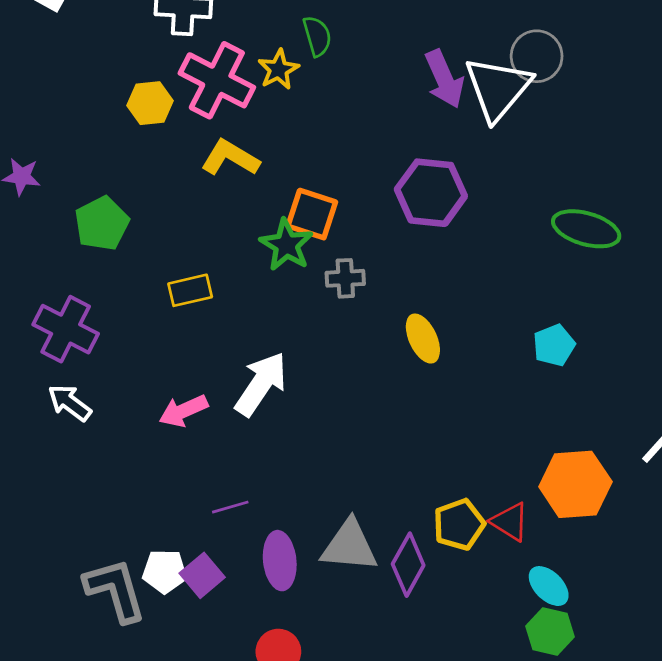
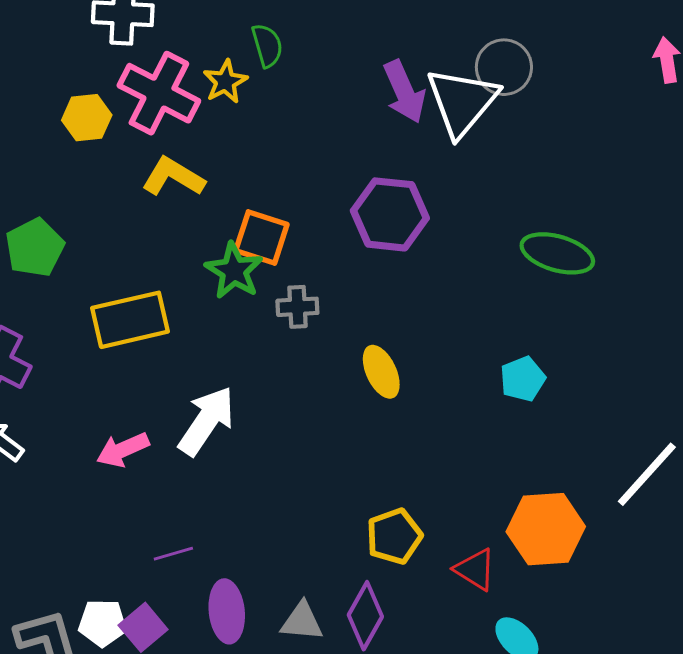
yellow rectangle: (190, 290) -> (130, 320), size x1.6
yellow pentagon: (459, 524) -> (394, 536), moved
gray triangle: (349, 546) -> (302, 621), moved, size x0.7

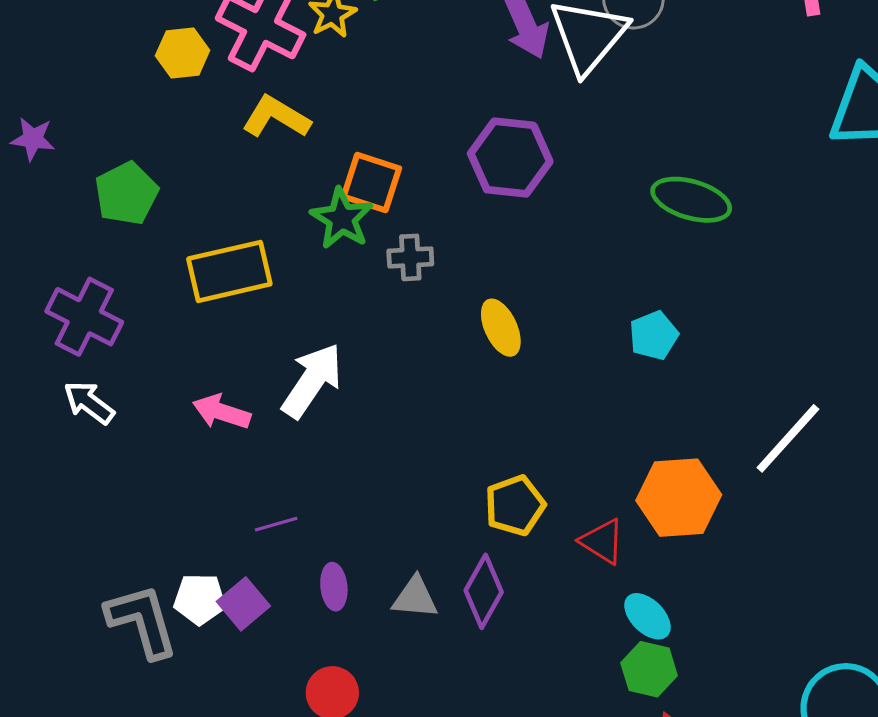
pink arrow: (123, 450) -> (222, 412), turned 42
purple ellipse: (227, 611) -> (334, 587), size x0.7

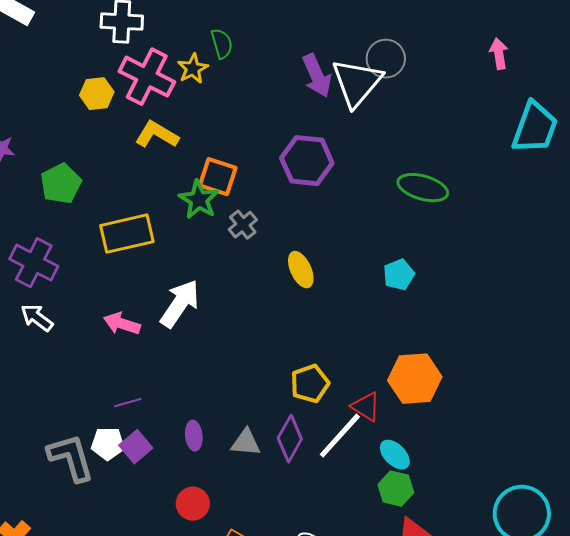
gray cross: (410, 257) -> (243, 225), turned -36
white line: (788, 438) -> (340, 436), moved
purple line: (276, 524) -> (128, 403), moved

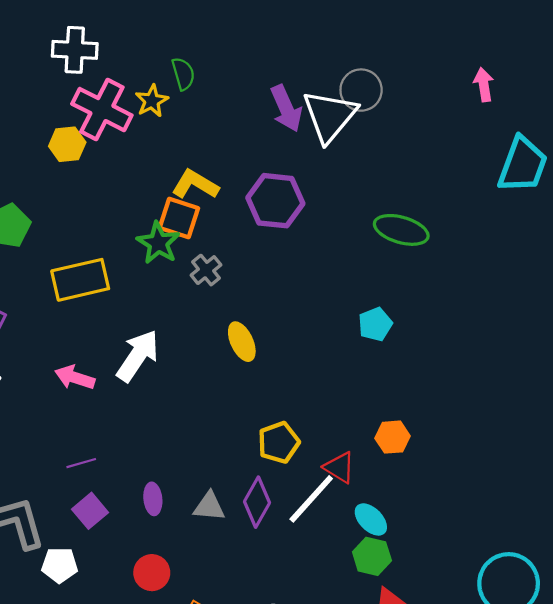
yellow hexagon: (97, 94) -> (67, 144), moved
yellow L-shape: (157, 135) -> (195, 184), moved
yellow ellipse: (301, 270) -> (242, 342), moved
orange hexagon: (415, 379) -> (393, 437), size x0.6
white pentagon: (108, 444) -> (60, 565), moved

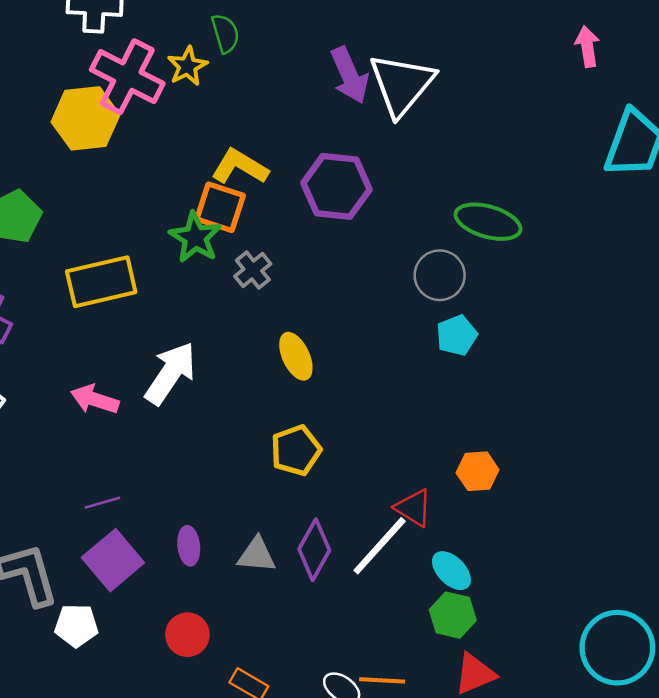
gray circle: (361, 90) -> (440, 275), moved
yellow hexagon: (67, 144) -> (85, 118), size x1.5
yellow pentagon: (279, 442) -> (296, 450), moved
purple square: (90, 511) -> (113, 560), size x1.4

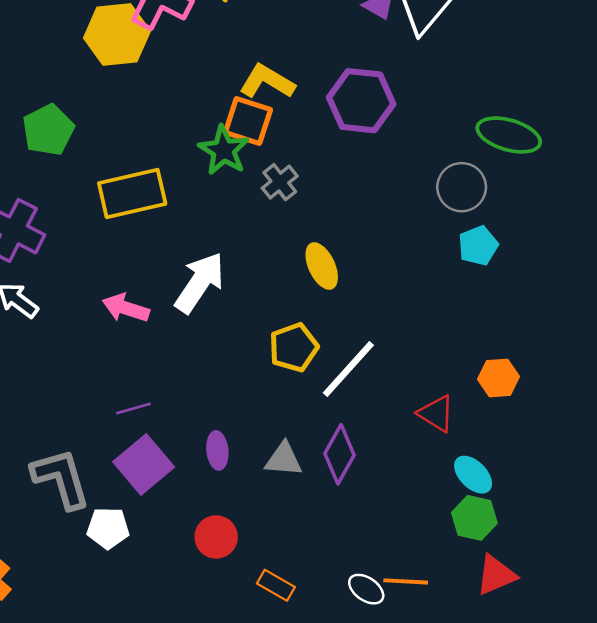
yellow pentagon: (296, 450) -> (294, 347), moved
white line: (380, 546) -> (348, 369), moved

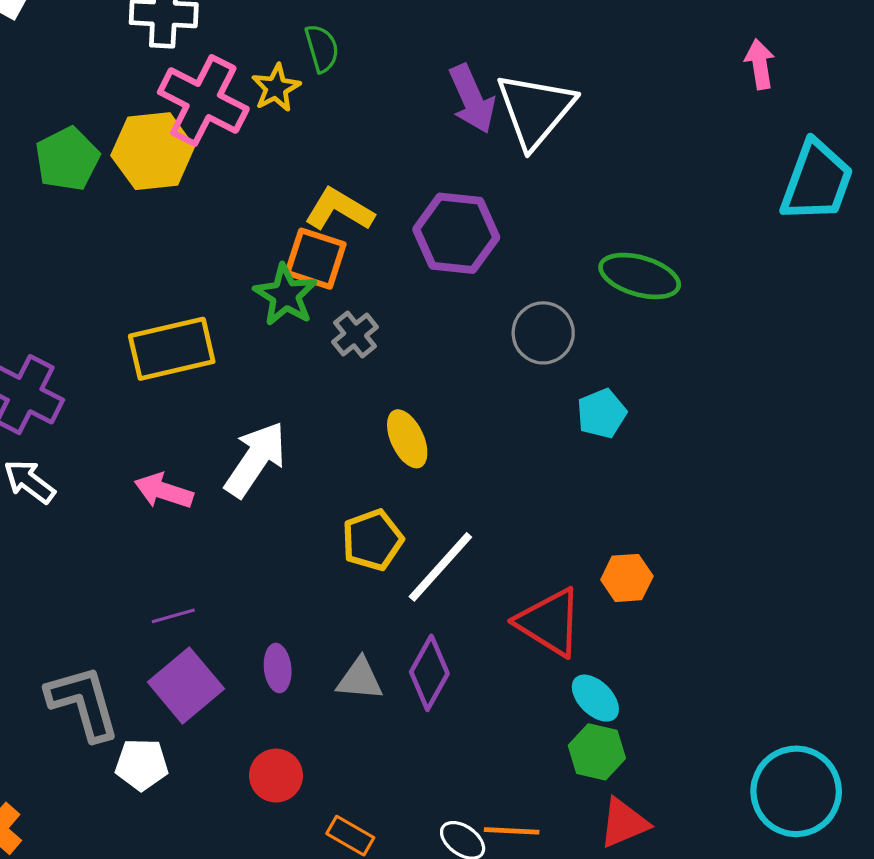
green pentagon: (48, 130) -> (67, 159), moved
gray circle: (462, 187) -> (543, 333), moved
red triangle: (436, 414) -> (549, 622), size x1.5

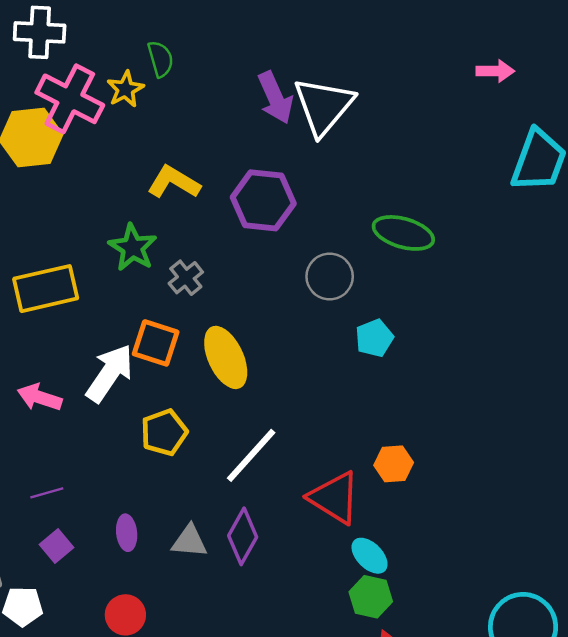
pink arrow: (760, 64) -> (495, 71), turned 99
orange square: (316, 259) -> (156, 343), moved
yellow ellipse: (407, 439) -> (226, 357), size x1.4
yellow pentagon: (372, 540) -> (164, 432), moved
purple square: (186, 685) -> (57, 546), size x0.6

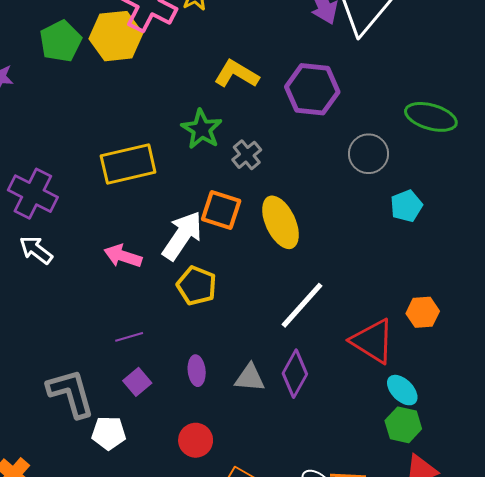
yellow pentagon: (164, 432) -> (197, 286), moved, turned -30

